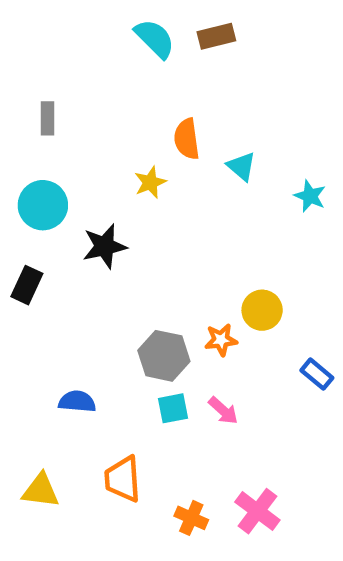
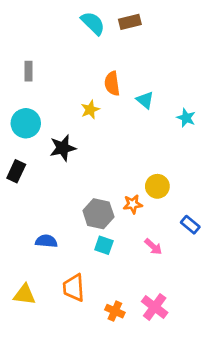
cyan square: (173, 408) -> (104, 245), turned 30
pink arrow: (223, 411) -> (153, 247), moved

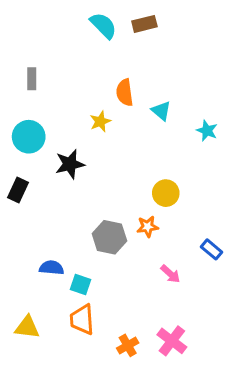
yellow circle: (157, 186) -> (166, 193), moved
cyan square: (104, 245) -> (80, 285), moved
orange cross: (115, 311) -> (128, 345), turned 36

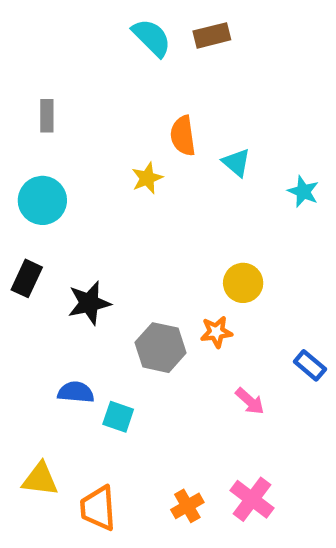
black star: (70, 164) -> (89, 303), moved
orange trapezoid: (82, 320) -> (98, 508), moved

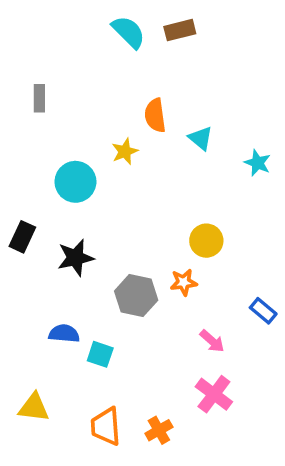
cyan circle: (42, 200) -> (75, 182), moved
pink cross: (252, 499) -> (214, 394), moved
orange trapezoid: (98, 508) -> (106, 426), moved

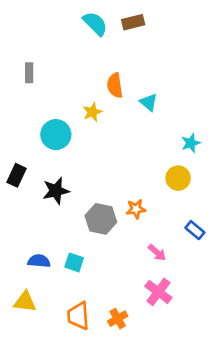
cyan star: (258, 163) -> (191, 143), moved, turned 30
yellow circle: (206, 241) -> (178, 178), moved
blue semicircle: (64, 334) -> (39, 261), moved

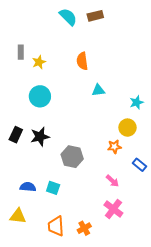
cyan triangle: (149, 102) -> (98, 90), moved, turned -48
yellow star: (92, 112) -> (39, 62), moved
black rectangle: (17, 175) -> (16, 135), moved
orange star: (136, 209) -> (114, 147), moved

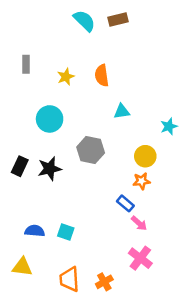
yellow star: (39, 62) -> (66, 77), moved
yellow circle: (127, 128) -> (145, 156), moved
gray hexagon: (72, 157) -> (91, 150), moved
blue rectangle: (140, 165) -> (125, 203), moved

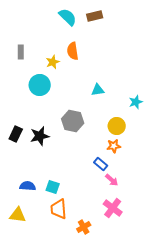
orange semicircle: (102, 75) -> (73, 51), moved
cyan circle: (50, 119) -> (40, 85), moved
orange trapezoid: (69, 279) -> (59, 209), moved

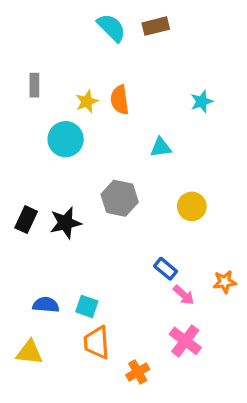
orange semicircle: (73, 51) -> (120, 100), moved
cyan star: (136, 102) -> (202, 101), moved
orange star: (114, 146) -> (225, 282), moved

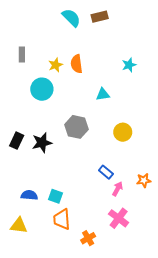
pink arrow: (184, 295) -> (117, 189), turned -104

